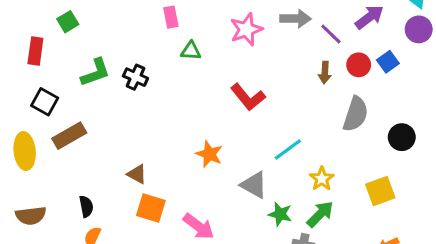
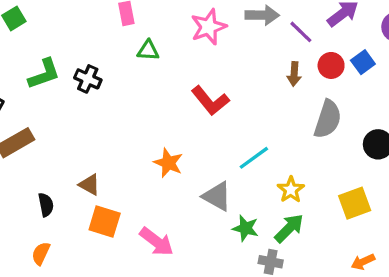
black semicircle: (86, 206) -> (46, 205), moved

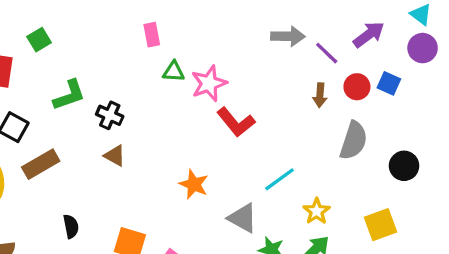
pink star: (209, 27) -> (209, 83), moved
blue square: (363, 62) -> (389, 83), turned -30
black cross: (88, 79) -> (110, 115), moved
brown triangle: (89, 185) -> (115, 156), moved

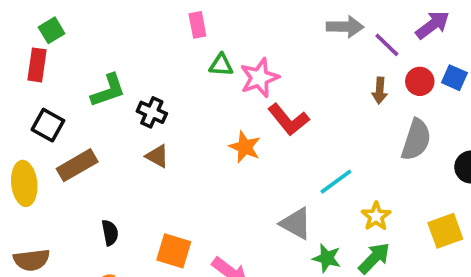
green square: (39, 40) -> (52, 30), moved
orange star: (194, 184) -> (245, 147), moved

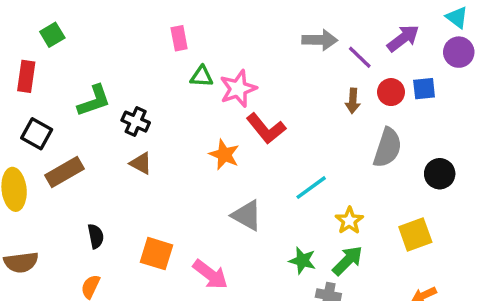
green square: (52, 30) -> (52, 35), moved
blue square: (454, 78) -> (424, 89), turned -30
gray triangle: (296, 224) -> (247, 215), moved

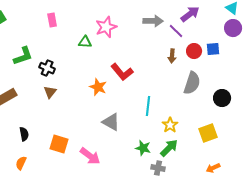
pink rectangle: (179, 38) -> (52, 20), moved
purple arrow: (403, 38) -> (190, 14), moved
pink star: (238, 89) -> (106, 27), moved
brown triangle: (141, 163) -> (50, 92), turned 40
cyan line: (311, 188) -> (148, 106), turned -48

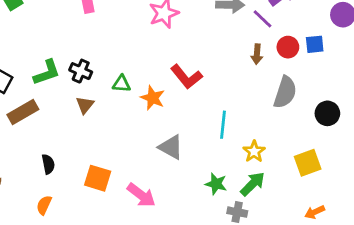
green triangle: (85, 42) -> (122, 84), moved
green L-shape: (23, 56) -> (47, 72), moved

